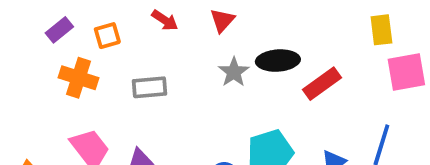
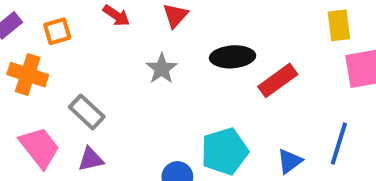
gray star: (234, 72) -> (162, 69), moved
gray rectangle: (149, 87) -> (87, 112), moved, turned 48

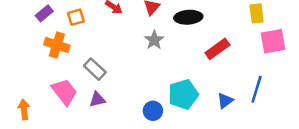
black ellipse: (233, 57) -> (188, 17), moved
gray star: (162, 69) -> (154, 40), moved

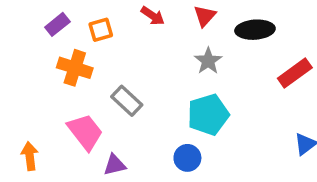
cyan pentagon: (183, 94) -> (208, 115), moved
purple triangle: (97, 99) -> (115, 165), moved
blue circle: (153, 111) -> (187, 158), moved

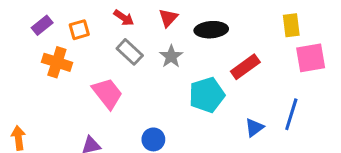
gray rectangle: (127, 101) -> (130, 52), moved
cyan pentagon: (208, 115) -> (207, 95), moved
pink trapezoid: (85, 132) -> (107, 93), moved

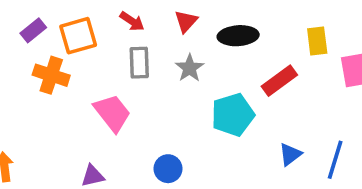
yellow rectangle: (291, 25) -> (317, 41), moved
orange square: (79, 30) -> (78, 36), size x1.5
gray rectangle: (130, 52) -> (139, 63), turned 45
blue line: (291, 114) -> (335, 160), moved

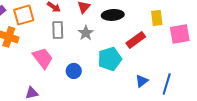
blue circle: (168, 169) -> (74, 71), moved

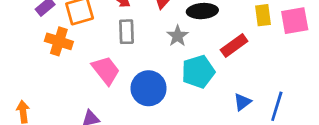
gray star: (86, 33) -> (177, 36), moved
pink square: (180, 34) -> (295, 21), moved
blue circle: (74, 71) -> (149, 88), size x1.6

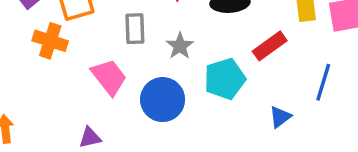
gray star: (177, 36) -> (180, 46), moved
blue line: (277, 106) -> (323, 82), moved

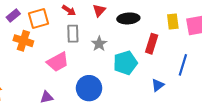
red rectangle: (270, 46) -> (152, 44), turned -36
pink trapezoid: (109, 77) -> (58, 62), turned 100
blue circle: (163, 100) -> (89, 88), moved

